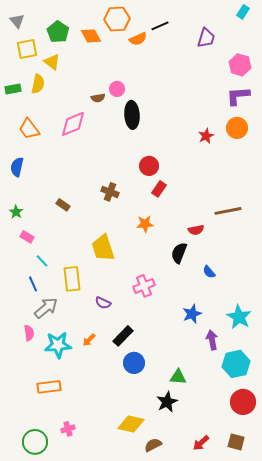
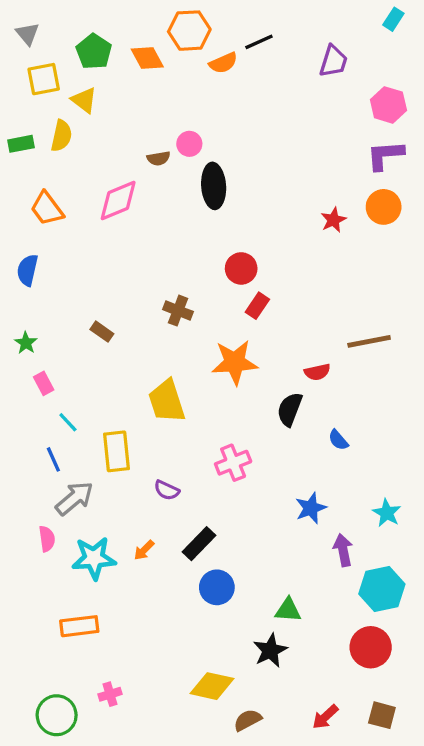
orange star: (145, 224) -> (235, 362), size x1.6
pink rectangle: (27, 237) -> (44, 383), turned 32
cyan star: (239, 317) -> (387, 513), size x0.7
red circle: (243, 402) -> (371, 647), moved

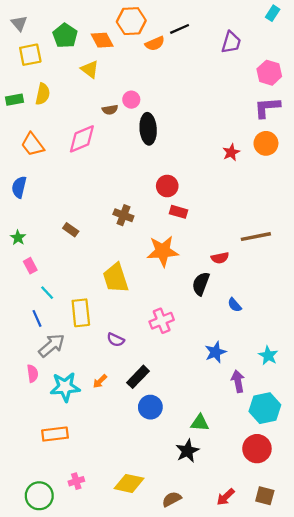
yellow triangle: (84, 100) -> (90, 69), moved
red rectangle: (257, 306) -> (178, 212), turned 72
yellow diamond: (212, 686) -> (129, 483), moved

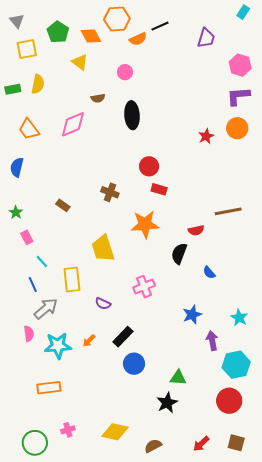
pink circle: (131, 100) -> (125, 72), moved

